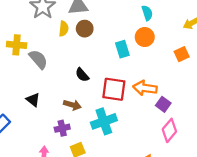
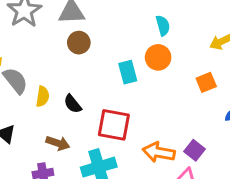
yellow semicircle: (64, 29) -> (43, 96), moved
orange arrow: (145, 88) -> (159, 152), moved
purple square: (163, 104) -> (195, 150), moved

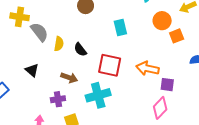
orange circle: (158, 57) -> (162, 21), moved
purple square: (195, 150) -> (167, 85), turned -32
orange arrow: (159, 152) -> (148, 68), moved

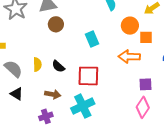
gray semicircle: (39, 32) -> (13, 69), moved
orange square: (177, 36) -> (146, 37), turned 32
orange arrow: (148, 68) -> (129, 57), moved

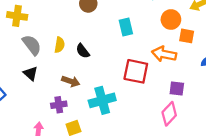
red square: (88, 76) -> (136, 71), moved

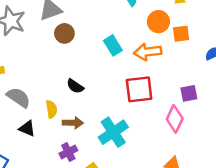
yellow semicircle: (60, 45) -> (51, 109), moved
orange arrow: (164, 54) -> (148, 52), moved
pink diamond: (169, 114) -> (175, 119), moved

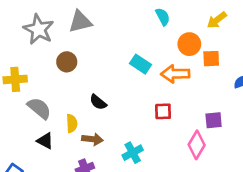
brown circle: (64, 33) -> (67, 62), moved
cyan rectangle: (113, 45) -> (141, 64), turned -30
red square: (139, 89) -> (163, 111), size x0.6
cyan cross: (113, 132) -> (133, 153), size x0.7

